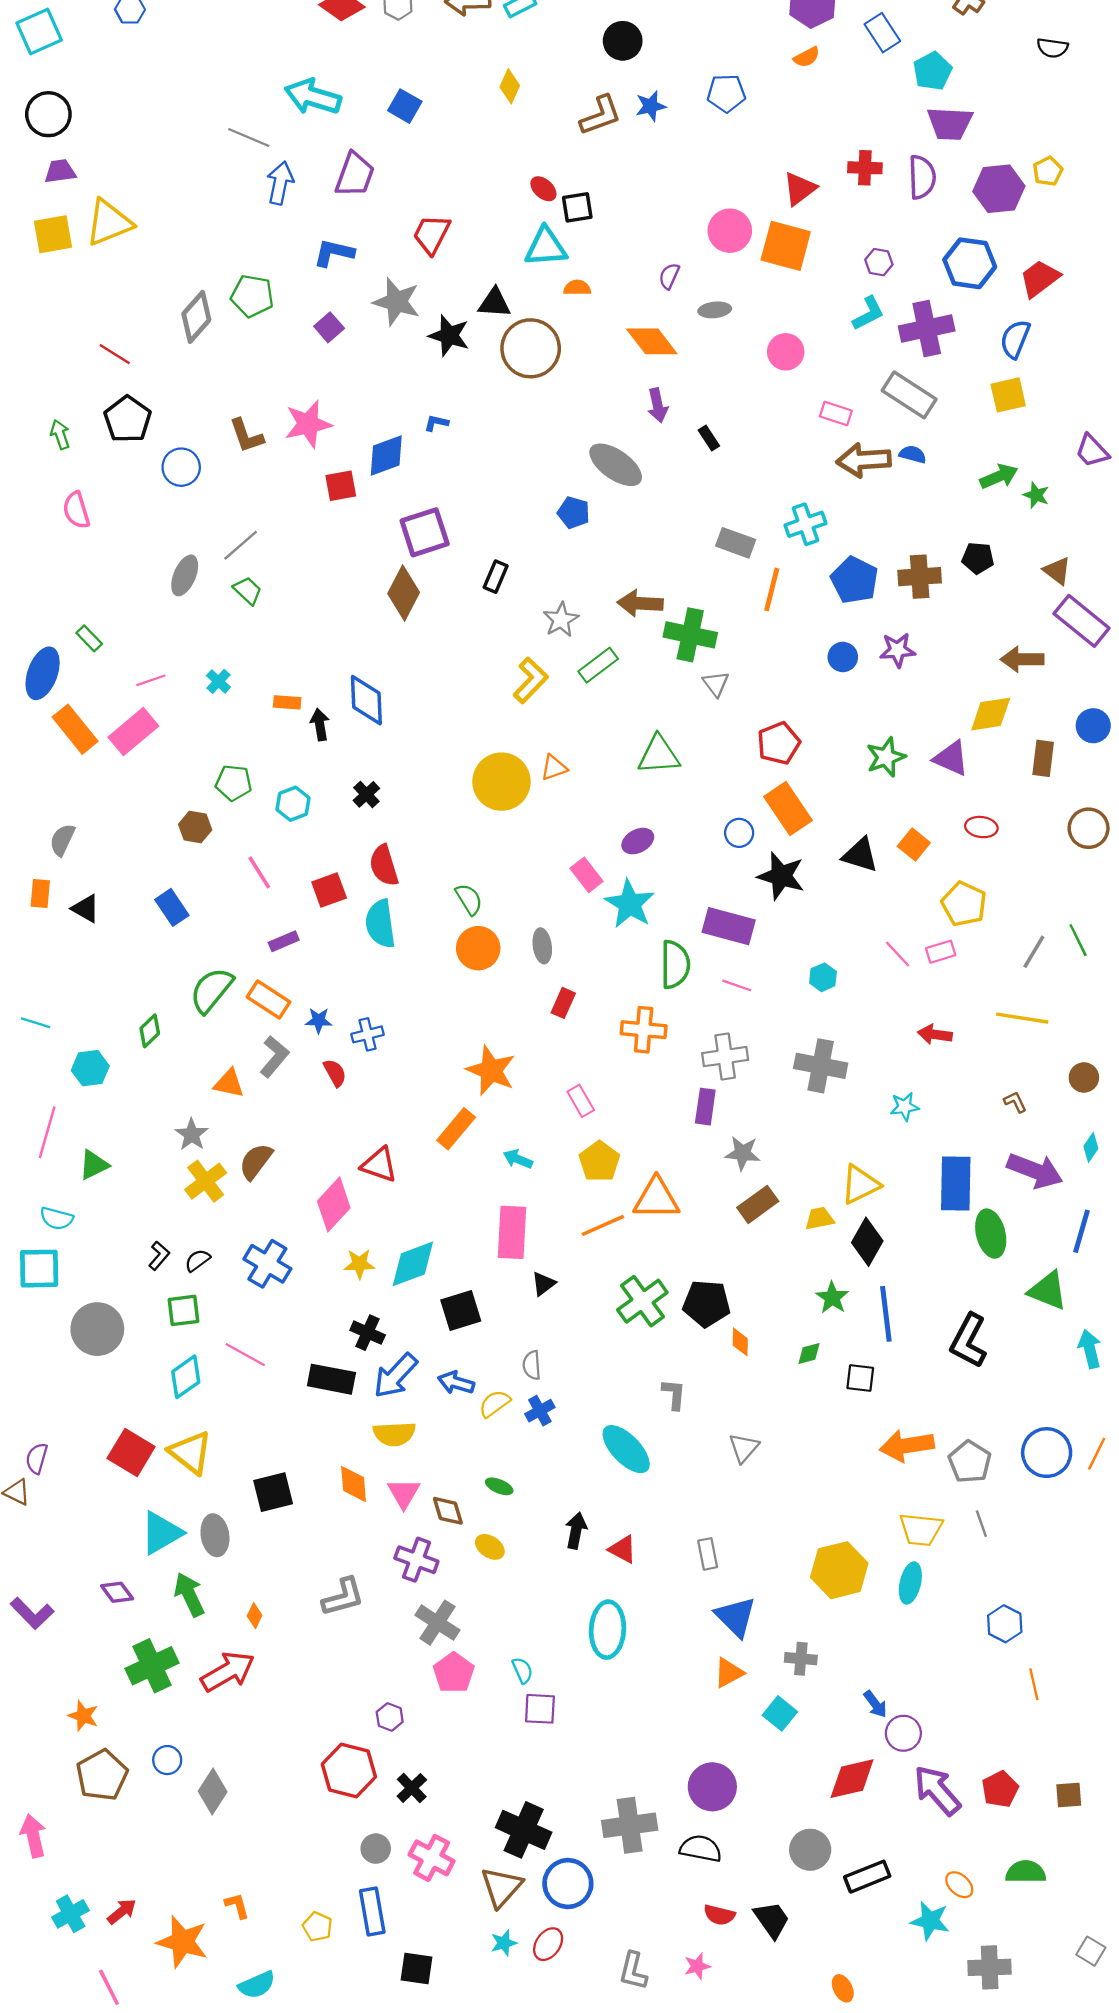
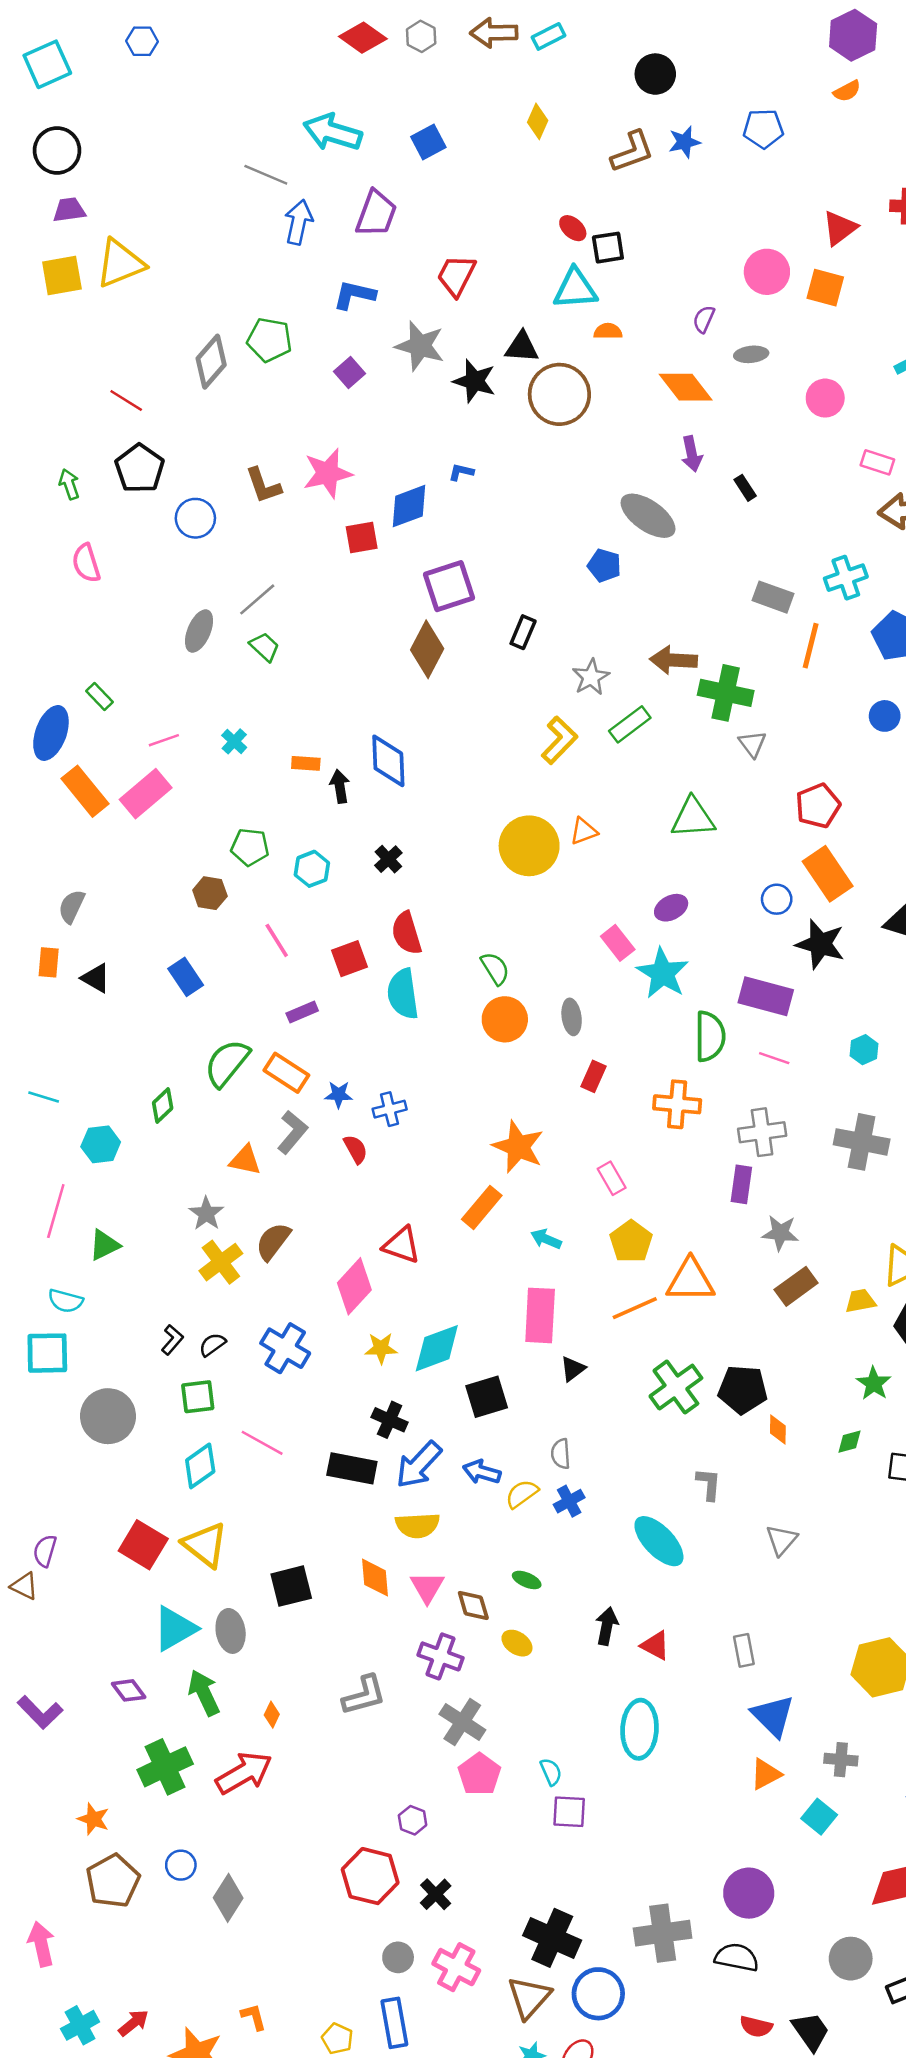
blue square: (405, 106) -> (428, 142), turned 32
orange square: (786, 246) -> (825, 288), size x0.7

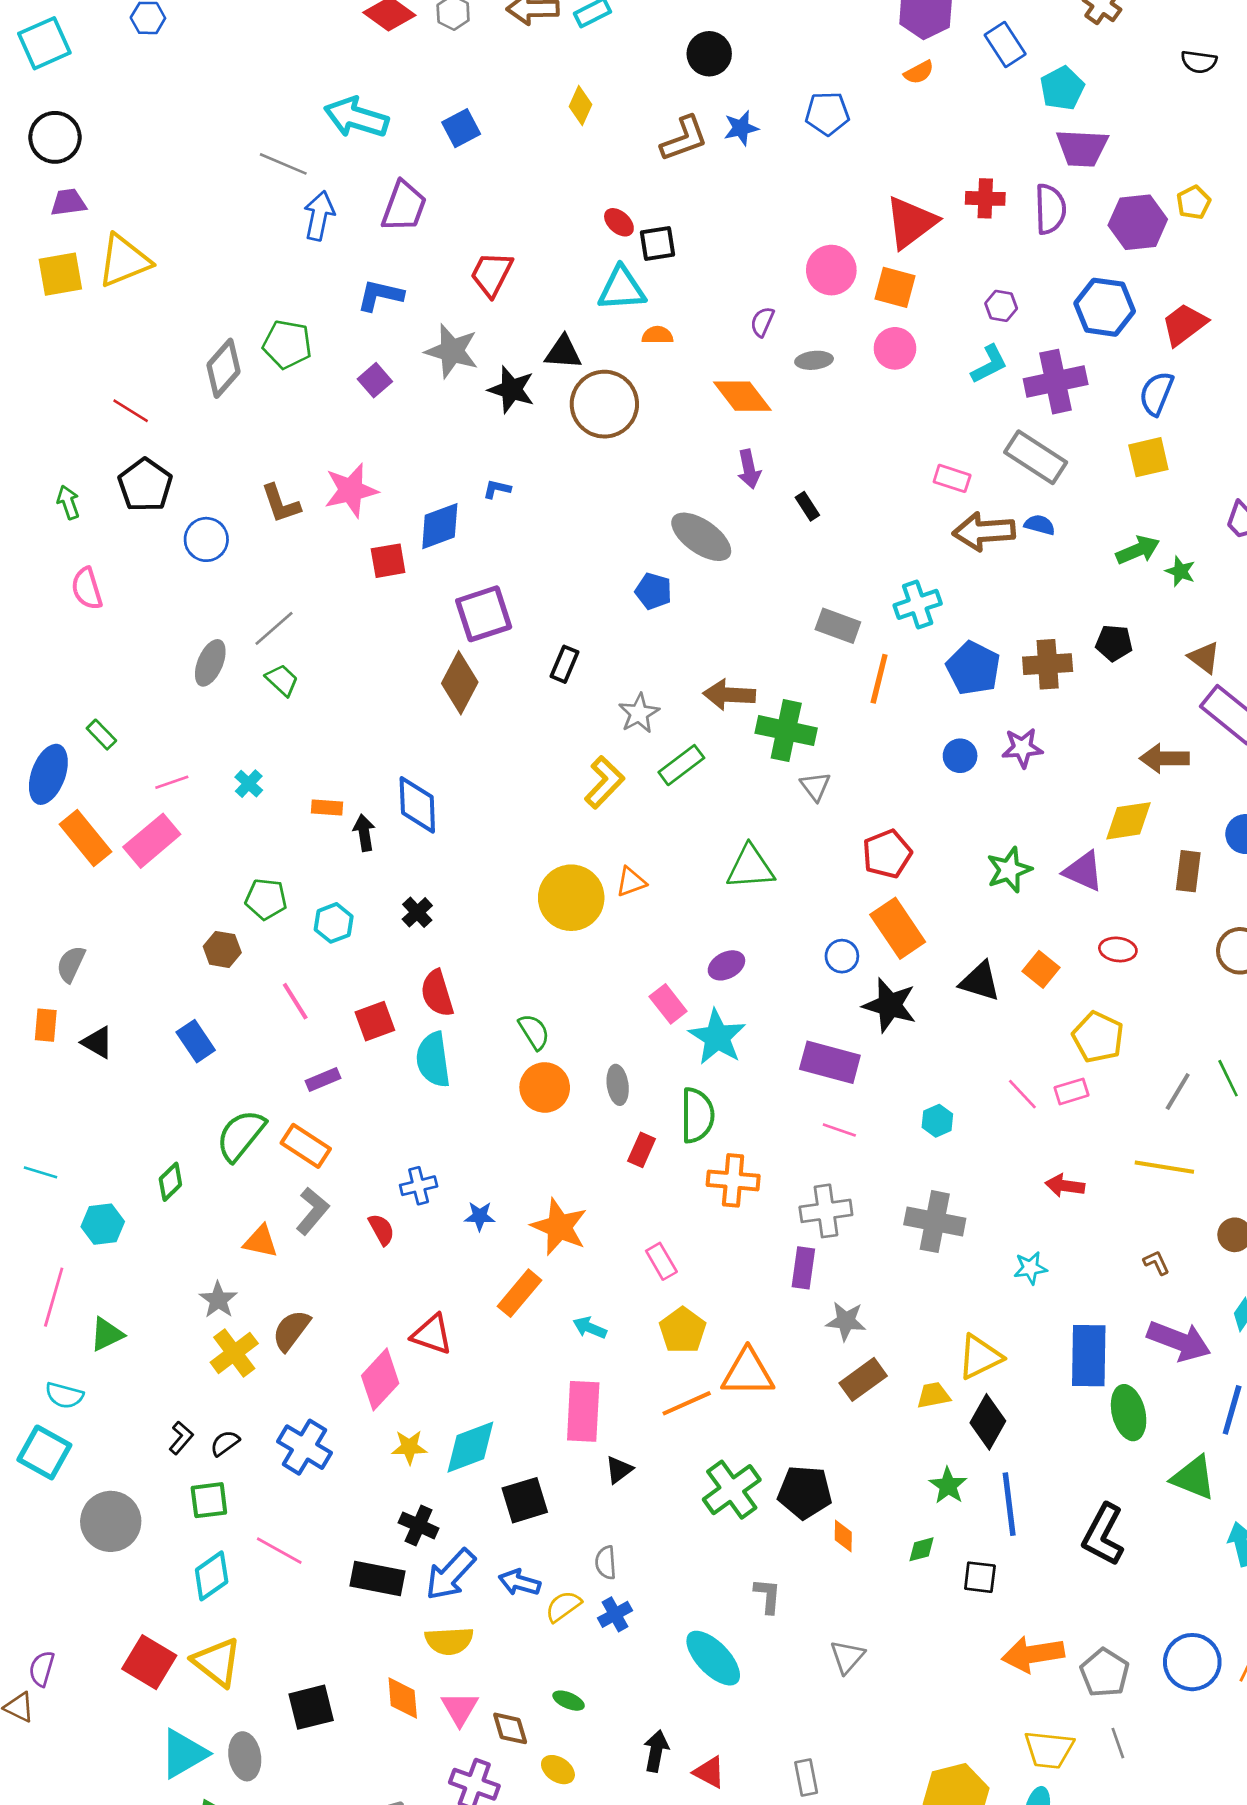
red triangle: (840, 228) -> (911, 222), size x1.4
pink circle: (825, 398) -> (895, 348), moved
green semicircle: (710, 1036) -> (697, 1115), moved
blue star: (339, 1095) -> (480, 1216), moved
cyan square: (47, 1353) -> (44, 1452), turned 30

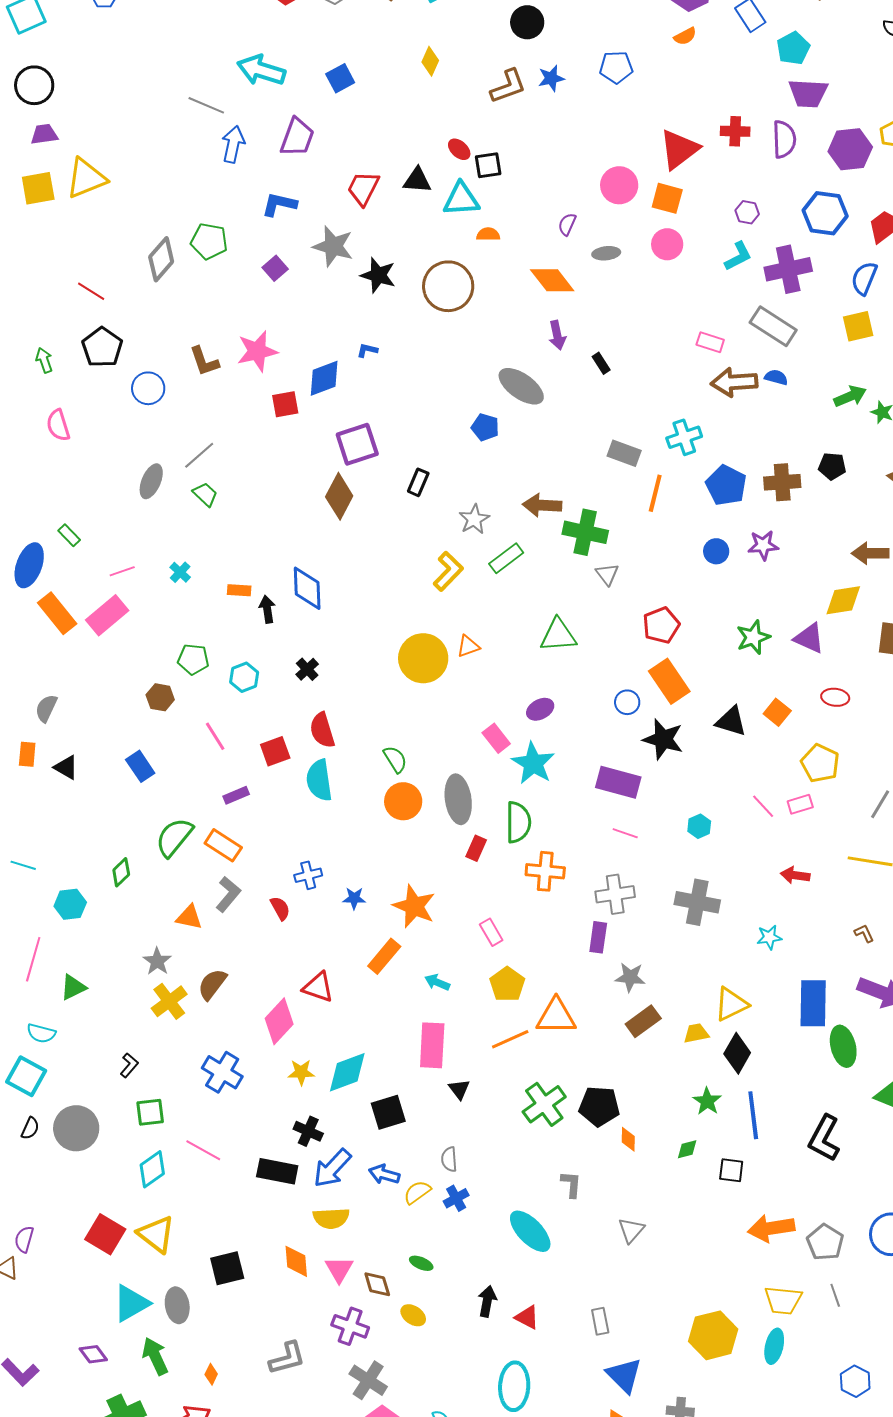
black triangle: (563, 352) -> (417, 180), moved
gray ellipse: (618, 1085) -> (458, 799), size x1.6
black semicircle: (225, 1443) -> (30, 1128), moved, turned 150
black triangle: (619, 1470) -> (459, 1089), turned -30

